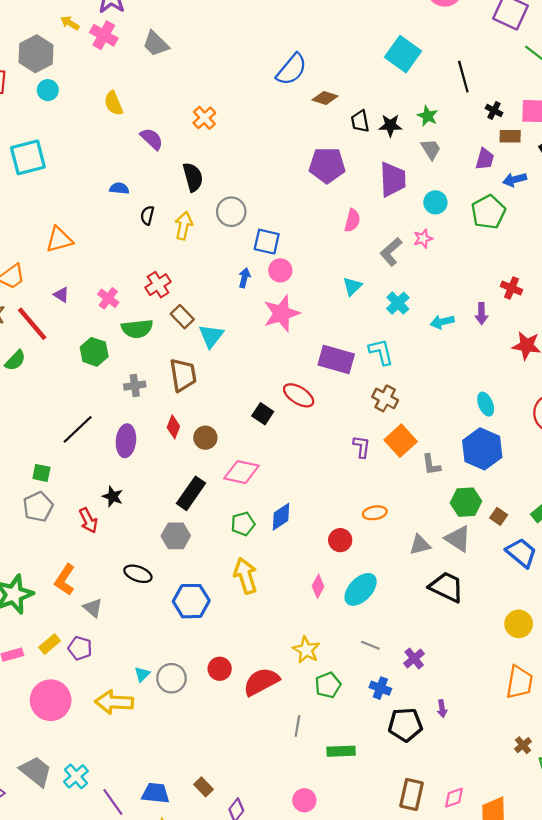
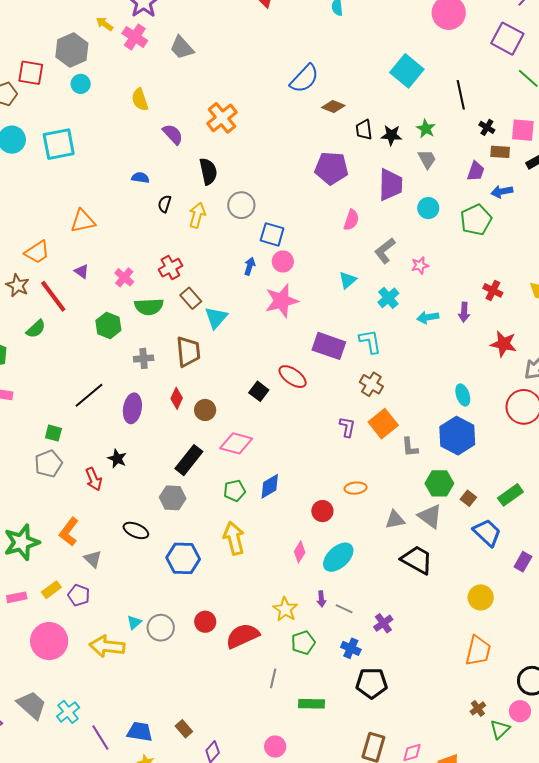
orange cross: (204, 118) -> (222, 118), size x1.4
pink star: (423, 239) -> (420, 265), moved
purple arrow: (442, 709) -> (321, 599), moved

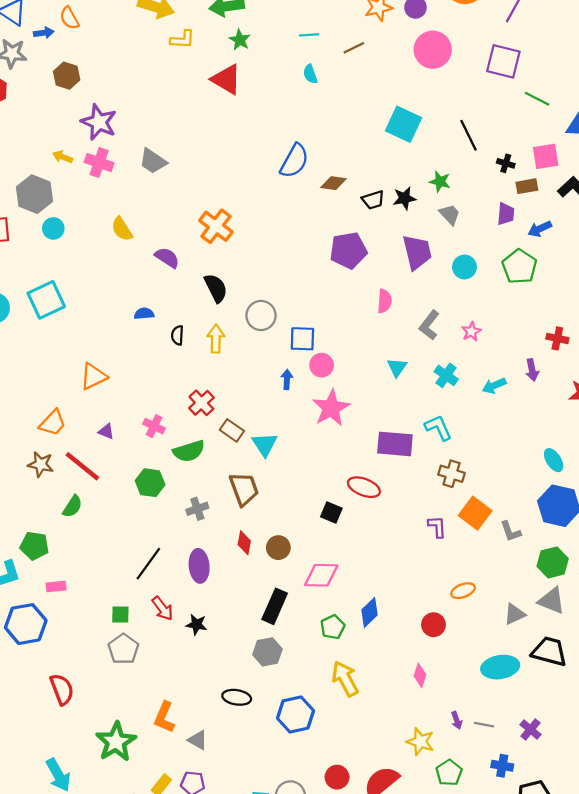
black trapezoid: (364, 130) -> (373, 200), turned -85
red arrow: (94, 479) -> (162, 608), moved
cyan ellipse: (338, 557) -> (500, 667), moved, turned 48

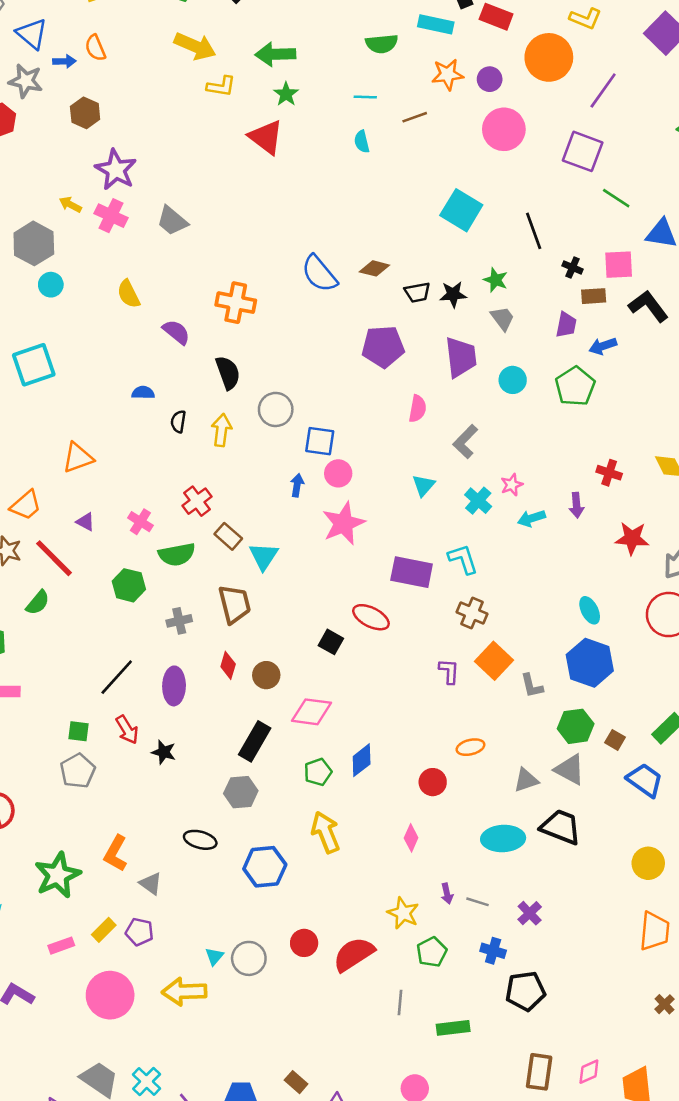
blue semicircle: (294, 161) -> (319, 274), moved, turned 105
orange cross: (216, 226) -> (236, 303), turned -32
pink star: (471, 332) -> (512, 485), moved

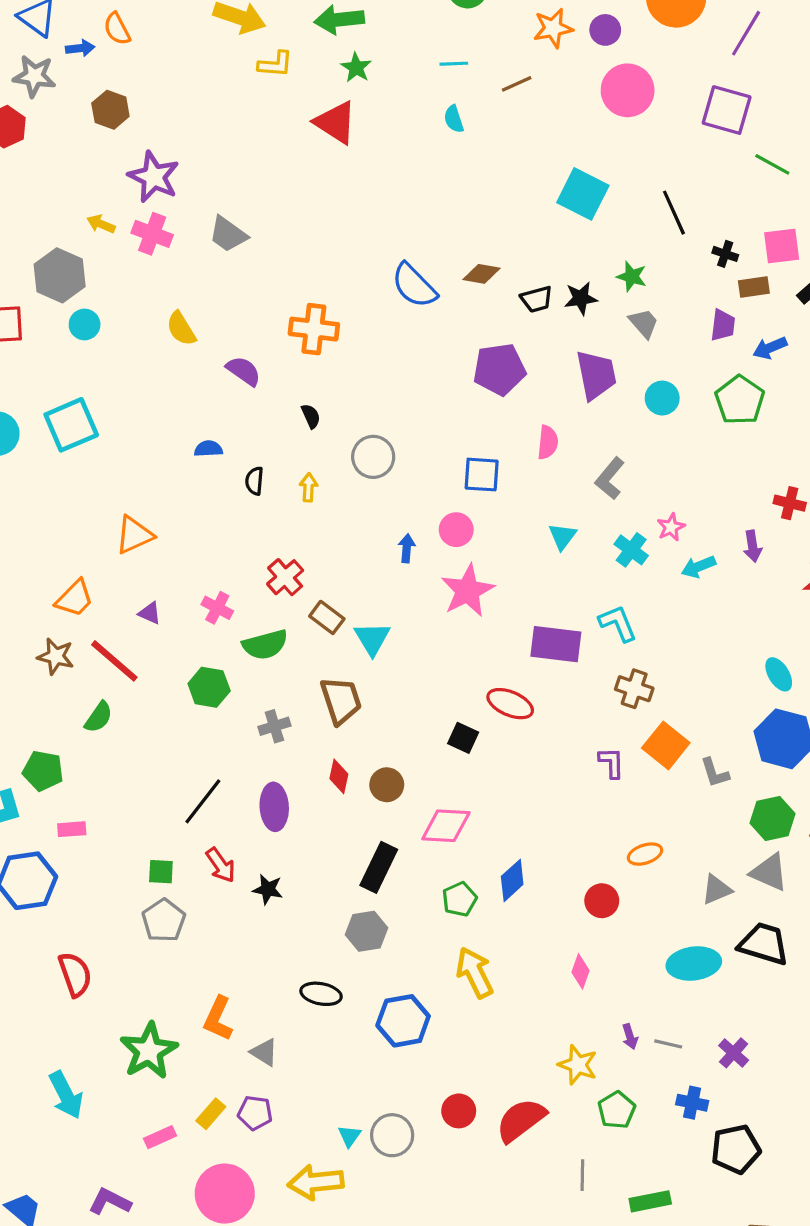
black semicircle: (228, 373) -> (311, 416), size x0.6
yellow arrow: (222, 430) -> (309, 487), size x0.7
blue square: (320, 441) -> (482, 475), moved

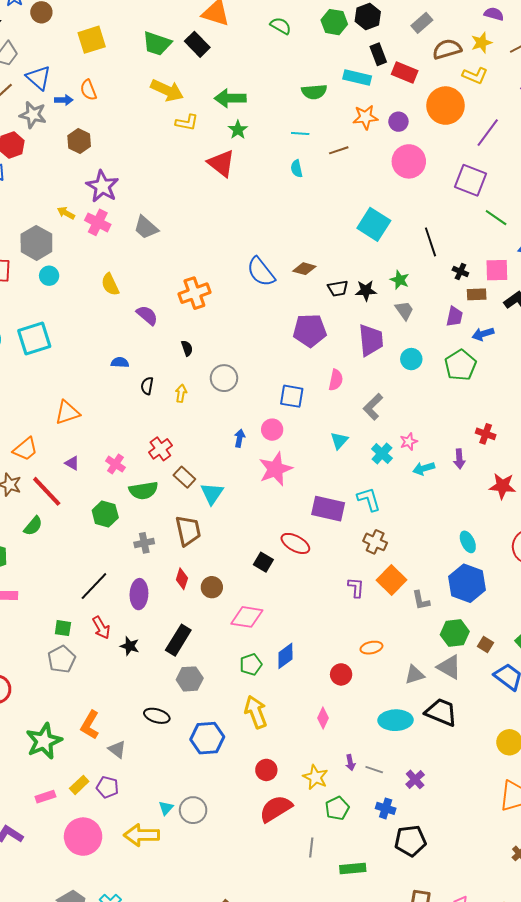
orange cross: (314, 329) -> (194, 293), turned -32
black rectangle: (379, 867) -> (178, 640), moved
red circle: (459, 1111) -> (266, 770), moved

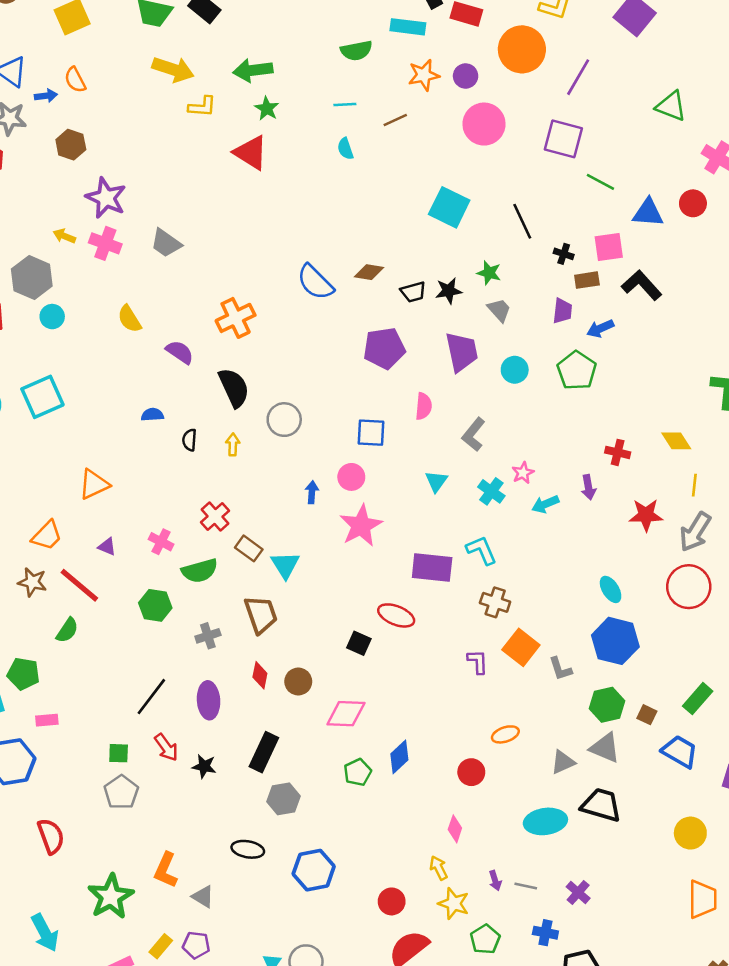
black semicircle: (187, 348) -> (234, 388), size x2.0
yellow arrow: (256, 712) -> (439, 868), moved, size x0.6

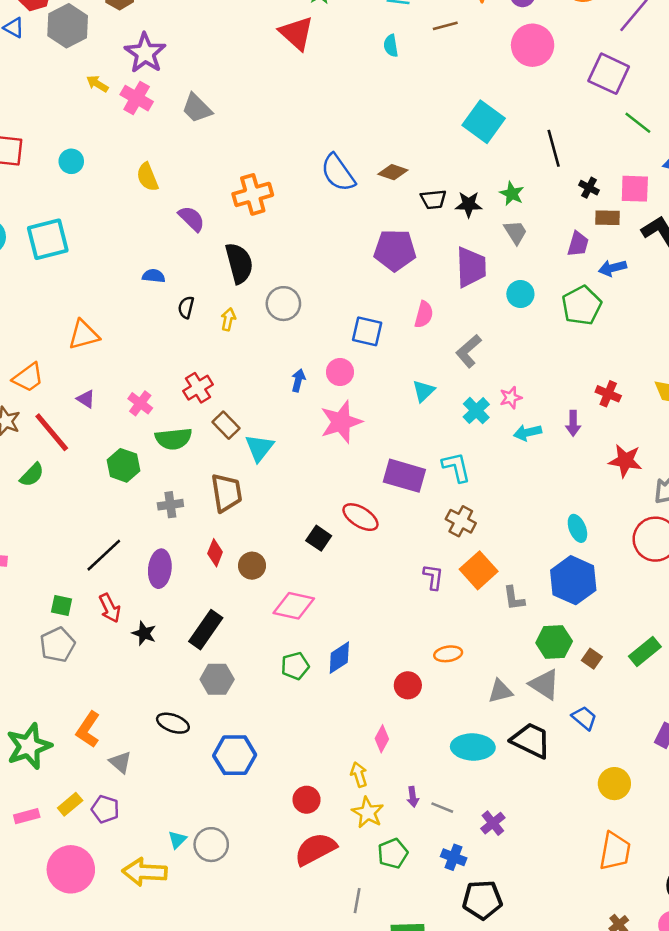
gray hexagon: (32, 277) -> (68, 26), moved
blue trapezoid: (680, 752) -> (584, 718), moved, size x0.7

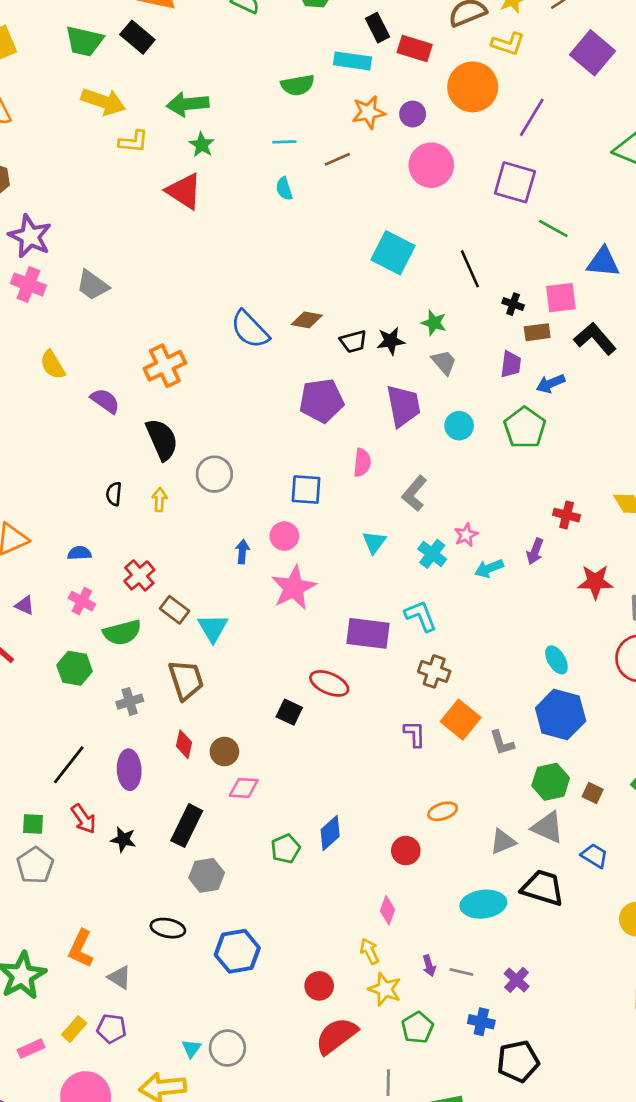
blue semicircle: (154, 276) -> (79, 553), moved
purple arrow: (573, 423) -> (535, 551), turned 30
pink diamond: (294, 606) -> (244, 788), moved, size x0.7

